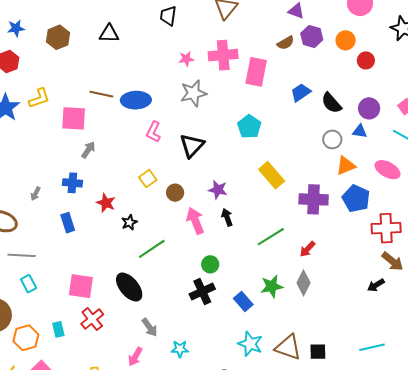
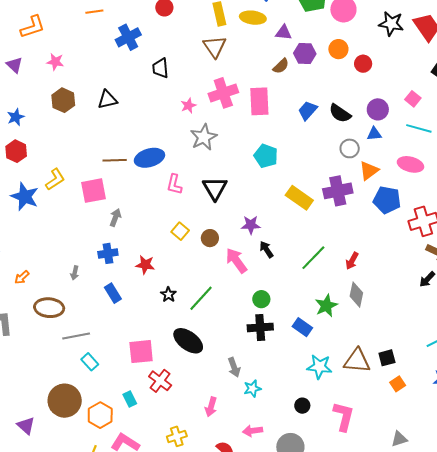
brown hexagon: (58, 37) -> (63, 100), moved
purple cross: (314, 199) -> (338, 191), moved
black star: (129, 222) -> (168, 295), moved
black cross: (202, 291) -> (260, 327), turned 35
gray arrow: (150, 327) -> (234, 367), moved, turned 30

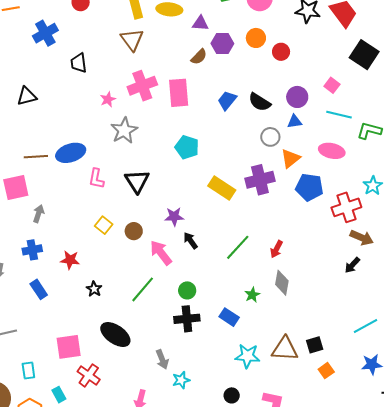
green line: (201, 298) -> (143, 289), moved
green star: (326, 306) -> (252, 295), size x0.7
cyan rectangle: (90, 362) -> (28, 370), moved, turned 36

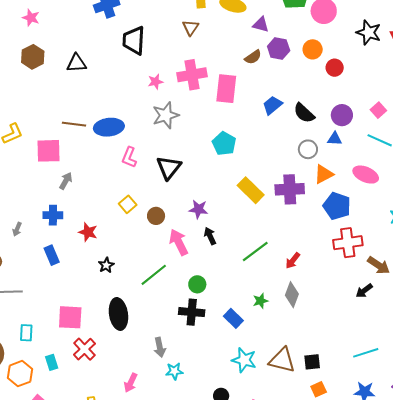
brown triangle: (132, 40) -> (191, 28), size x0.7
black trapezoid: (79, 63) -> (134, 40), size x1.4
red cross: (346, 207) -> (348, 243), moved
black ellipse: (115, 334) -> (118, 314), turned 36

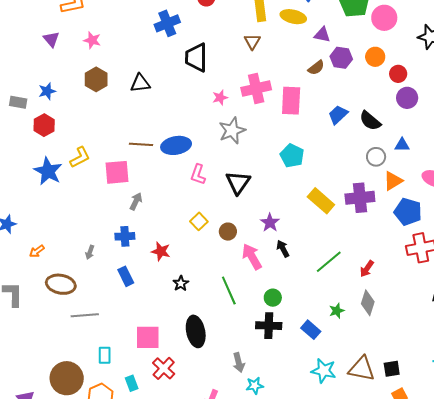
purple circle: (342, 115) -> (407, 98), moved
purple star: (198, 209) -> (270, 223), turned 30
green line: (154, 275) -> (229, 291), turned -72

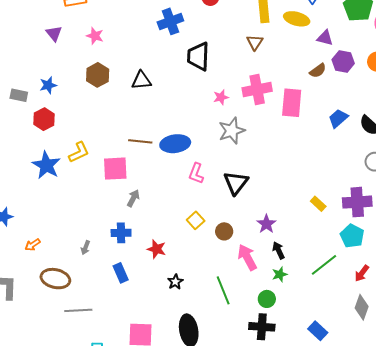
cyan pentagon: (292, 156) -> (352, 236), moved
yellow rectangle: (321, 201) -> (318, 204), size x0.6
green star: (337, 311) -> (280, 274), moved
blue rectangle: (311, 330) -> (318, 331), moved

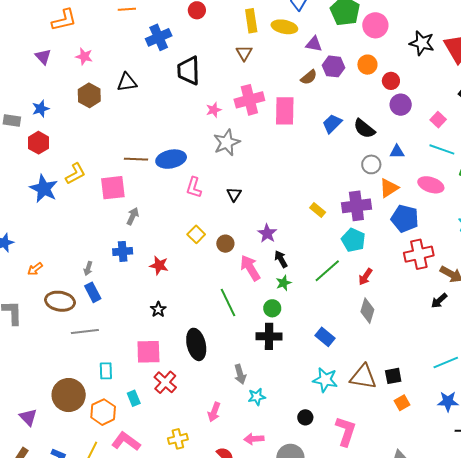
black triangle: (141, 80) -> (127, 82), moved
black triangle: (236, 183) -> (234, 194), size x0.6
blue rectangle: (121, 273) -> (93, 292), moved
black star: (175, 282) -> (158, 309), moved

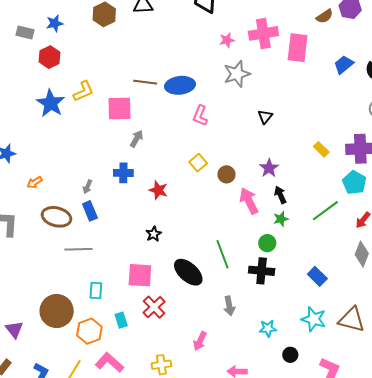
black triangle: (234, 194) -> (265, 117), moved
green line: (228, 303) -> (222, 254), moved
black ellipse: (196, 344) -> (188, 272), turned -40
cyan star: (257, 397) -> (268, 328), moved

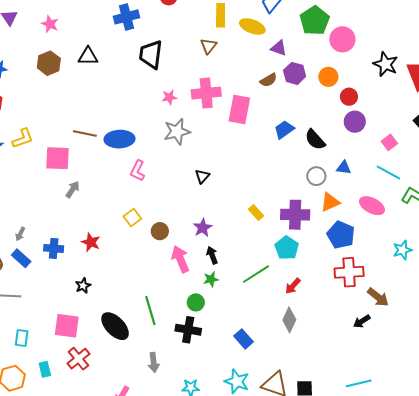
blue cross: (123, 173) -> (54, 248), moved
blue rectangle: (90, 211) -> (21, 258), turned -30

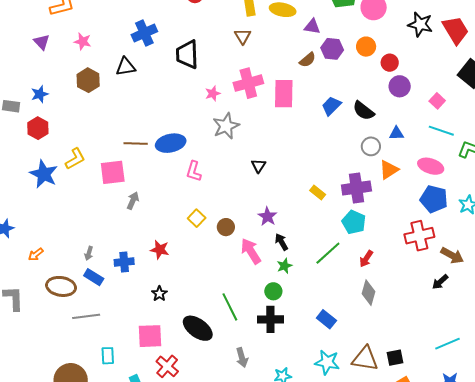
blue cross: (126, 17) -> (144, 33), moved
blue pentagon: (341, 235) -> (434, 199), moved

